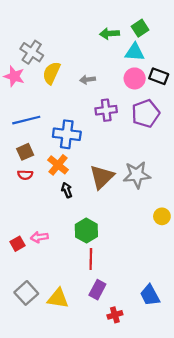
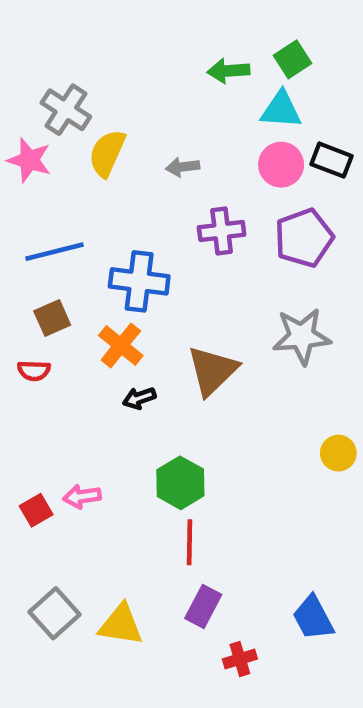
red semicircle: (25, 175) -> (34, 371), moved
gray star: (137, 175) -> (302, 336), moved
black arrow: (67, 190) -> (139, 398), turned -88

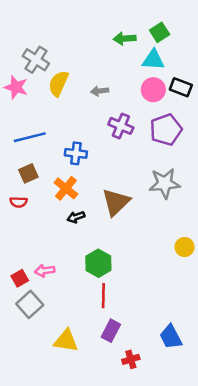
purple cross: (222, 231) -> (121, 126), turned 30
blue cross: (139, 281) -> (76, 153), size x0.7
gray square: (54, 613) -> (30, 304), moved

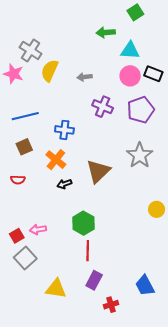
green square: (160, 32) -> (135, 12), moved
gray star: (165, 183) -> (140, 155), turned -30
red semicircle: (18, 202) -> (18, 180), moved

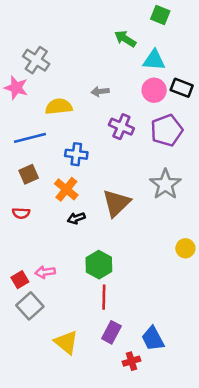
green square: (135, 12) -> (160, 15), turned -35
green arrow: (106, 32) -> (125, 39), turned 36
yellow semicircle: (50, 71) -> (59, 107), moved, turned 60
blue trapezoid: (145, 286) -> (153, 339), moved
yellow triangle: (56, 289) -> (66, 342), turned 30

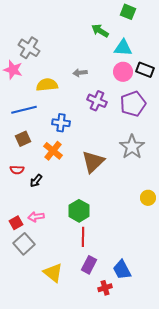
black arrow: (76, 218) -> (36, 181), moved, turned -32

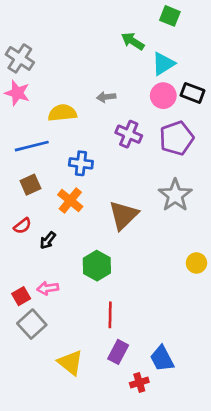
gray cross: (29, 48) -> (20, 58), moved
cyan triangle: (123, 48) -> (163, 64), turned -36
red semicircle: (17, 170) -> (22, 226), turned -40
green hexagon: (79, 211) -> (97, 266), moved

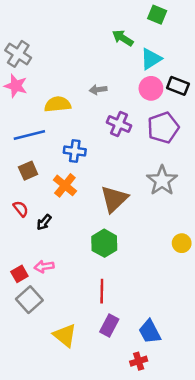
red semicircle: (22, 226) -> (21, 209), turned -91
green hexagon: (97, 266) -> (104, 243), moved
red cross: (139, 382) -> (139, 361), moved

